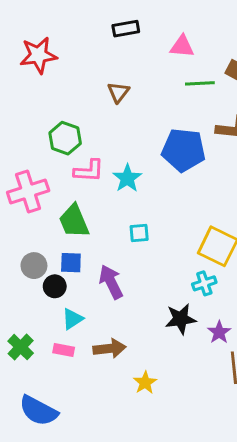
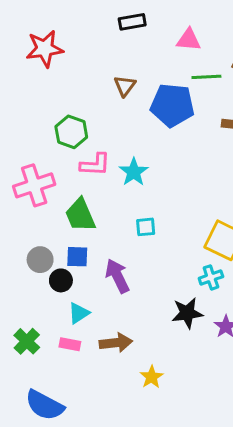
blue pentagon: (184, 150) -> (172, 105), moved

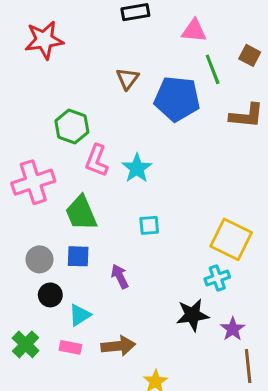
green line: (206, 77) -> (213, 69), turned 72
pink L-shape: (95, 165) -> (97, 161), turned 108
purple arrow: (117, 276) -> (120, 276), size x0.7
black circle: (61, 280) -> (50, 295), moved

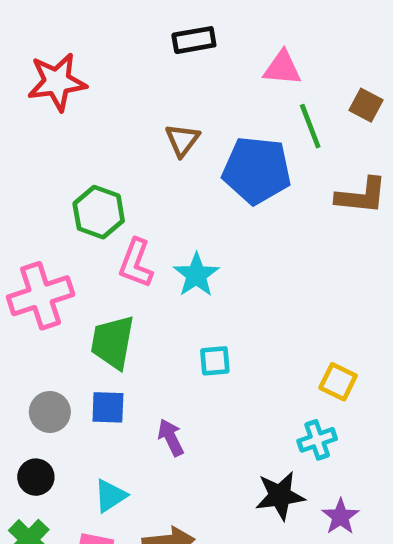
green trapezoid: (81, 213) -> (113, 342), turned 33
yellow square: (231, 239) -> (338, 382), size x0.6
black circle: (50, 295) -> (36, 477), moved

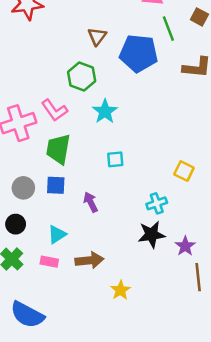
green hexagon: (99, 212) -> (82, 77), moved
pink L-shape: (136, 263) -> (54, 110), moved, turned -56
cyan cross: (317, 440) -> (157, 203), moved

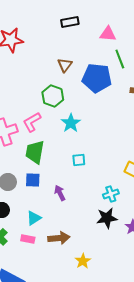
pink L-shape: (54, 110) -> (32, 122), turned 95

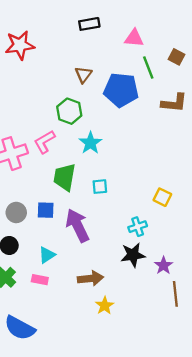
green trapezoid: (35, 152) -> (65, 177), moved
purple arrow: (60, 193) -> (78, 225), size x1.8
brown arrow: (59, 238) -> (90, 278), moved

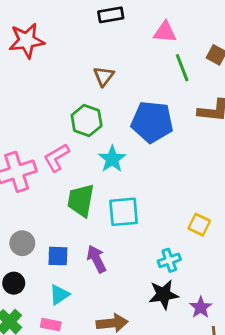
blue pentagon: (121, 90) -> (152, 122), moved
cyan square: (100, 187) -> (124, 212), size x1.6
blue square: (46, 210) -> (58, 256), moved
purple arrow: (78, 225) -> (96, 259), size x0.7

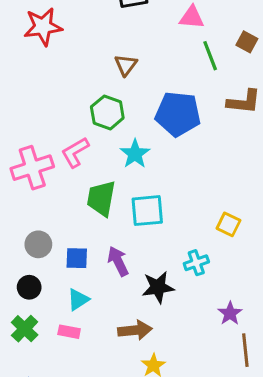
black star: (164, 295) -> (158, 287), moved

